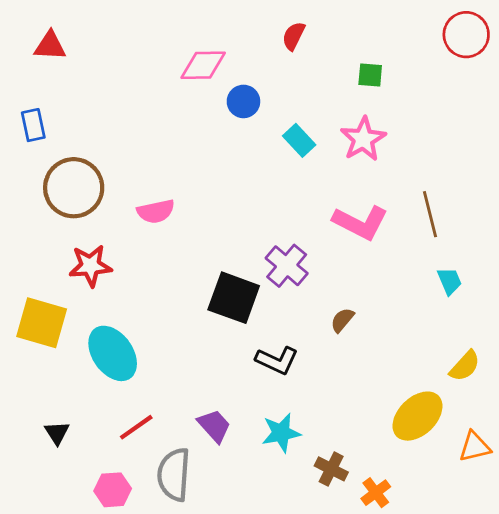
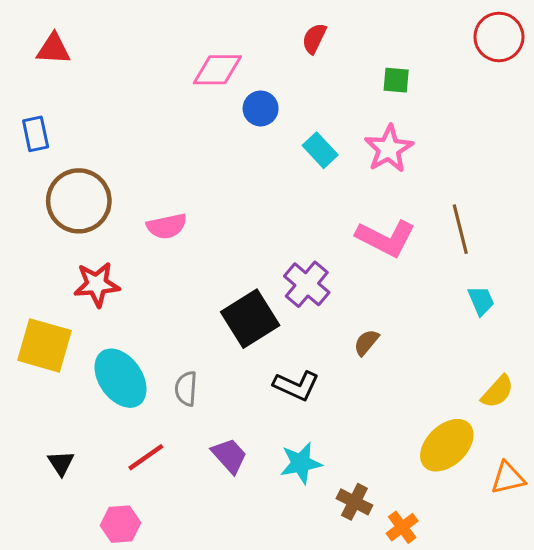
black square: (234, 298) -> (250, 319), turned 38
gray semicircle: (174, 475) -> (186, 389), moved, size x0.6

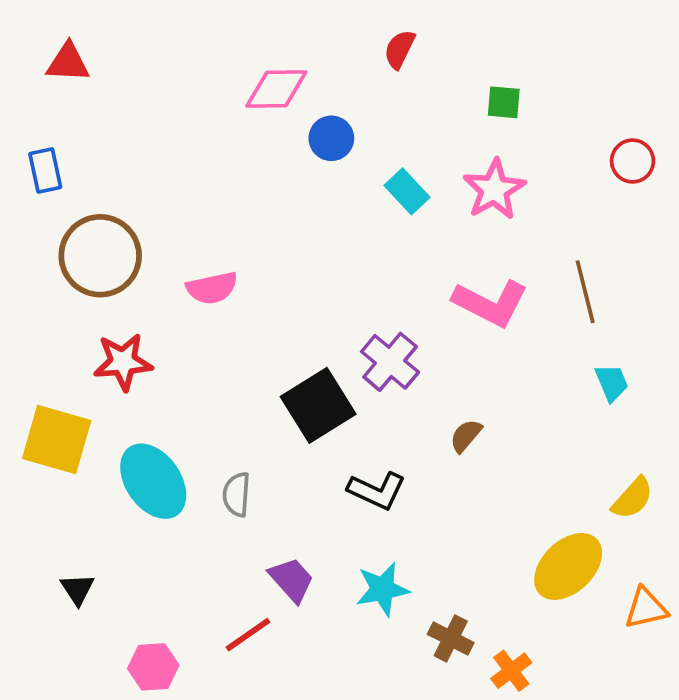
red circle: (499, 37) -> (633, 161), moved, size x0.7
red line: (146, 457) -> (248, 635), moved

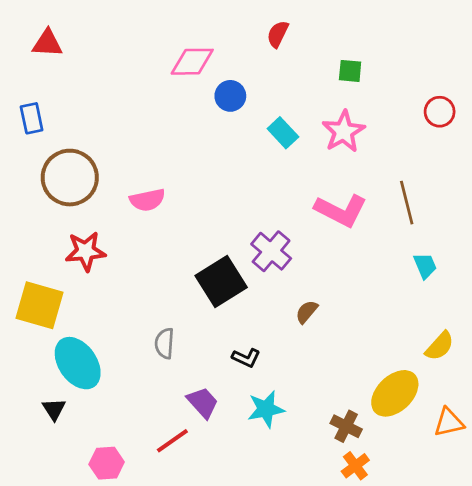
brown semicircle: (466, 436) -> (307, 312), moved
cyan ellipse: (153, 481) -> (78, 363), moved
black L-shape: (377, 491) -> (246, 358), moved, size x0.7
brown cross: (451, 638) -> (346, 426), moved

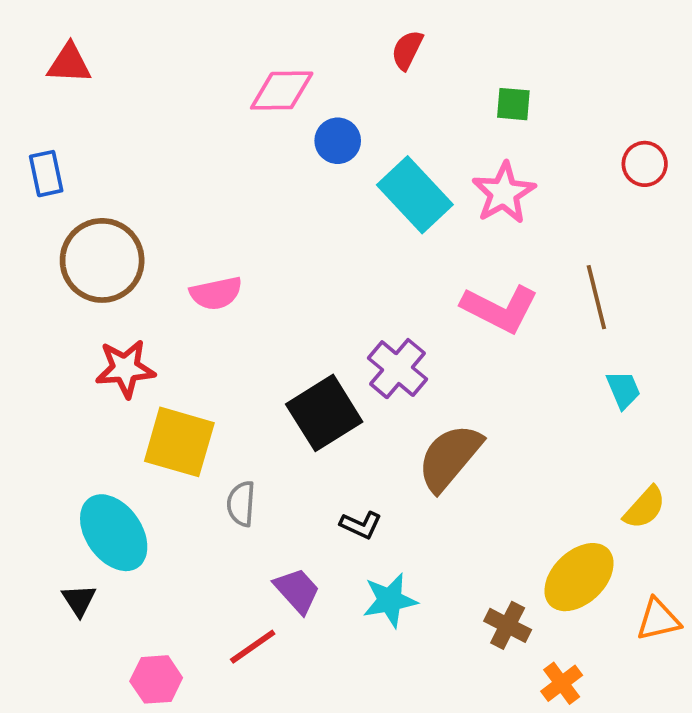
cyan rectangle: (283, 133) -> (415, 195), size x1.6
yellow square: (39, 305) -> (179, 442), moved
brown semicircle: (307, 312) -> (450, 457), size x2.0
orange cross: (355, 466) -> (562, 683), moved

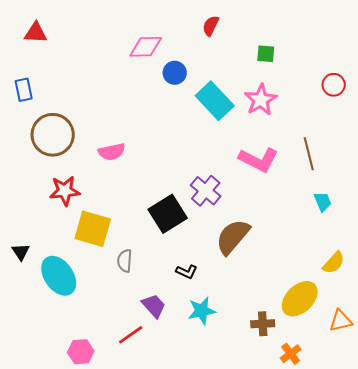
black triangle: (79, 600) -> (21, 252), moved
brown cross: (508, 625) -> (263, 324), turned -30

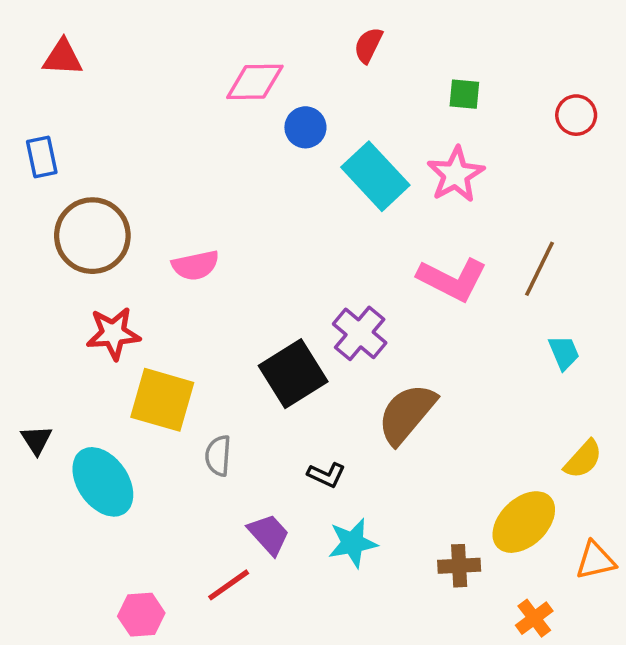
red circle: (334, 85) -> (576, 115), moved
brown line: (309, 154) -> (539, 269), turned 40
orange cross: (291, 354) -> (534, 618), moved

